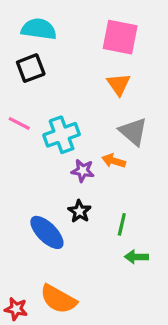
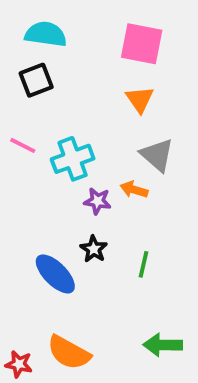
green arrow: (136, 257) -> (163, 345), moved, size x1.4

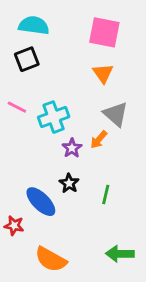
orange arrow: (134, 190) -> (99, 140), turned -66
purple star: (98, 201) -> (72, 148), turned 30
red star: (19, 364) -> (14, 226), moved

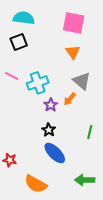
green line: (106, 195) -> (90, 132), moved
blue ellipse: (41, 202) -> (55, 153), moved

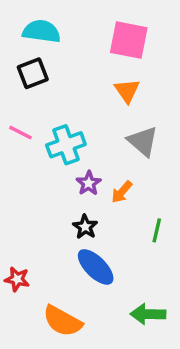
orange arrow: (70, 99) -> (122, 192), moved

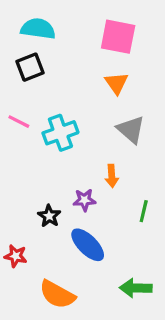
purple star: (89, 183) -> (84, 200), moved, turned 30
orange arrow: (122, 192) -> (112, 176), turned -45
black star: (85, 227) -> (49, 216), moved

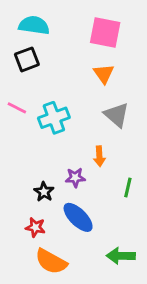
red star: (16, 256) -> (35, 227), moved

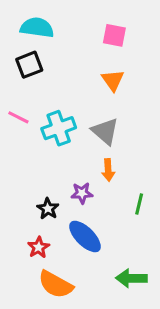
pink square: (105, 32) -> (114, 35), size x0.7
gray triangle: (116, 115) -> (105, 131), moved
red star: (35, 227) -> (39, 247), turned 30

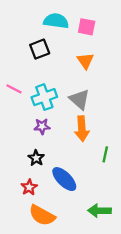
cyan semicircle: (37, 28) -> (56, 21), moved
black square: (29, 65) -> (40, 49), moved
orange arrow: (108, 170) -> (82, 129), size x1.5
purple star: (82, 193) -> (42, 126), moved

